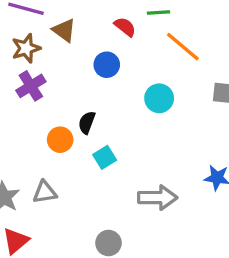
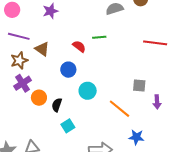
orange line: (183, 47) -> (119, 109), moved
cyan circle: (159, 98) -> (88, 91), moved
orange circle: (60, 140) -> (39, 98), moved

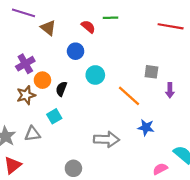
brown star: (19, 60) -> (26, 95), moved
cyan square: (68, 126) -> (54, 116), moved

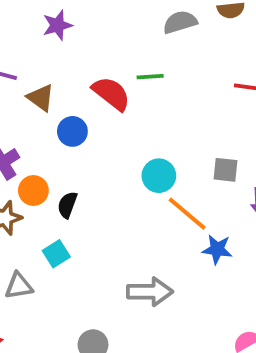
red semicircle: (88, 27) -> (111, 93), size x1.5
blue circle: (76, 51) -> (72, 131), moved
cyan circle: (95, 75) -> (159, 176), moved
blue star: (146, 127) -> (217, 249), moved

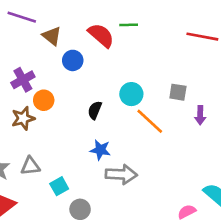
black semicircle: (67, 205) -> (95, 110), moved
blue star: (217, 249) -> (100, 150), moved
cyan square: (56, 254) -> (59, 186), moved

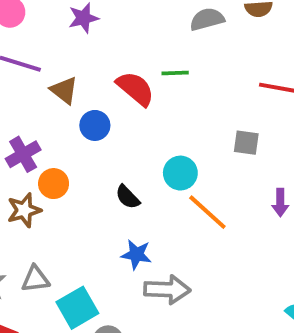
gray square: (178, 92) -> (246, 143), moved
black semicircle: (95, 110) -> (128, 197), turned -66
cyan square: (59, 186) -> (77, 308), size x1.5

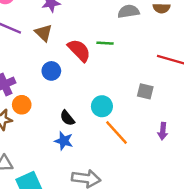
brown triangle: (64, 90) -> (43, 33), moved
blue star: (136, 254) -> (64, 141), moved

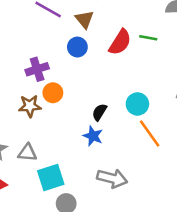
red semicircle: (79, 50) -> (120, 42), turned 70
blue circle: (51, 71) -> (77, 47), moved
black semicircle: (67, 118) -> (99, 112), turned 63

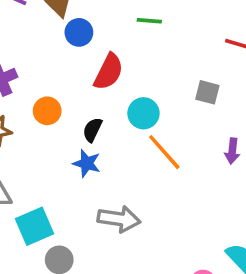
red semicircle: (120, 42) -> (109, 72), moved
blue circle: (77, 47) -> (79, 32), moved
orange circle: (53, 93) -> (47, 111), moved

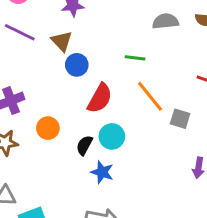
cyan circle: (143, 113) -> (112, 136), moved
orange line: (164, 152) -> (150, 96), moved
blue star: (87, 163) -> (102, 172), moved

